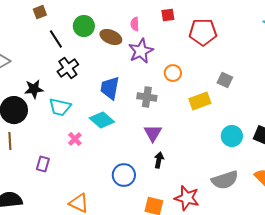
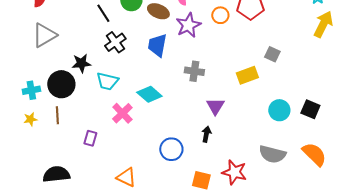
orange circle: (173, 73) -> (220, 15), moved
blue trapezoid: (110, 88) -> (157, 45), moved
purple triangle: (153, 133) -> (215, 106), moved
pink cross: (75, 139) -> (122, 113), size x1.5
gray semicircle: (225, 180) -> (272, 154), turned 32

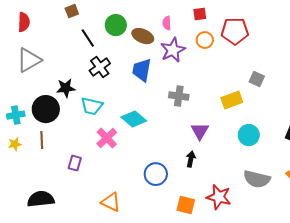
cyan circle: (279, 110) -> (249, 135), moved

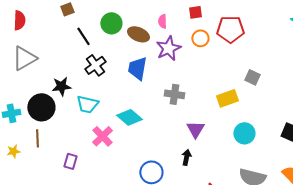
yellow star: (15, 144) -> (13, 151), moved

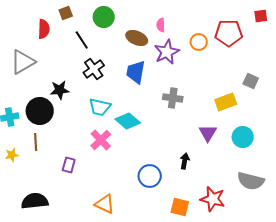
red square: (195, 12) -> (261, 16), moved
red semicircle: (19, 20) -> (44, 29), moved
green circle: (111, 23) -> (104, 17), moved
cyan trapezoid: (87, 104) -> (100, 107), moved
purple triangle: (195, 129) -> (208, 133), moved

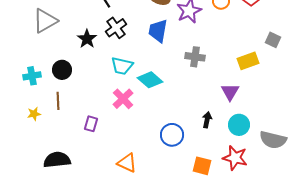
black star: (60, 90) -> (87, 39), moved, turned -30
black circle: (40, 111) -> (62, 70), size x0.7
cyan circle: (243, 137) -> (239, 125), moved

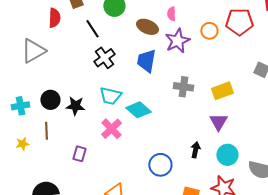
black star: (87, 39) -> (75, 106), moved, turned -30
yellow rectangle: (248, 61) -> (222, 91), moved

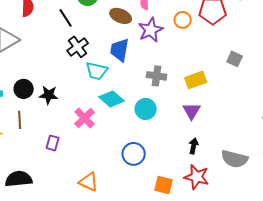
cyan trapezoid: (110, 96) -> (97, 71), moved
black arrow: (195, 150) -> (194, 146), moved
cyan circle: (227, 155) -> (146, 109), moved

